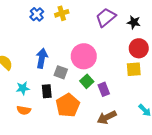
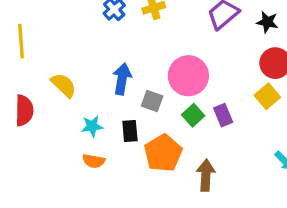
yellow square: (134, 69) -> (267, 96), turned -35
purple rectangle: (104, 89) -> (223, 115), moved
brown arrow: (107, 117) -> (206, 175), moved, turned 120

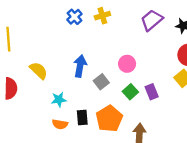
pink circle: (188, 76) -> (127, 64), size x0.6
gray square: (152, 101) -> (101, 82), turned 32
black rectangle: (130, 131) -> (82, 118), moved

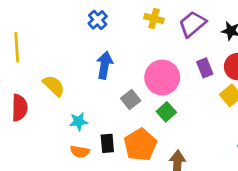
yellow cross: (102, 16) -> (154, 18), moved, turned 32
pink circle: (127, 64) -> (162, 78), size x1.6
blue arrow: (80, 66) -> (105, 65), moved
purple rectangle: (152, 92) -> (205, 68), moved

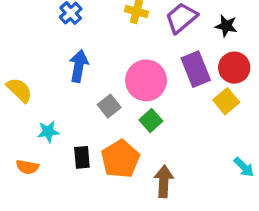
purple rectangle: (205, 68) -> (196, 69), size x1.5
orange semicircle: (80, 152) -> (27, 167), moved

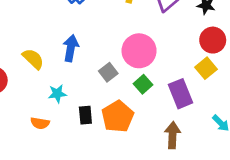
blue arrow: (79, 66) -> (71, 48), moved
purple rectangle: (196, 69) -> (181, 94), moved
brown arrow: (164, 181) -> (173, 135), moved

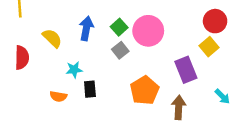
green square: (143, 84) -> (119, 27), moved
black rectangle: (85, 115) -> (90, 89), moved
orange pentagon: (118, 116) -> (145, 90), moved

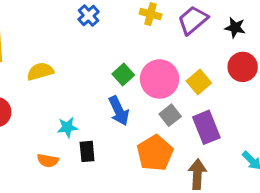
blue arrow: (86, 28) -> (119, 111), moved, turned 145
yellow semicircle: (52, 38) -> (40, 71), moved, turned -60
yellow square: (209, 47) -> (199, 82), moved
gray square: (120, 50) -> (170, 115), moved

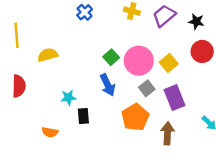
orange semicircle: (48, 161) -> (50, 132), moved

